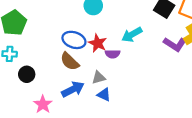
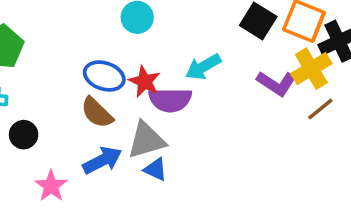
purple semicircle: (113, 54) -> (170, 100), size x1.6
gray triangle: (99, 78) -> (146, 140), size x1.6

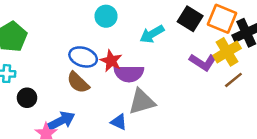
cyan arrow: (203, 67) -> (152, 34), moved
gray triangle: (146, 140) -> (142, 102), moved
blue arrow: (102, 160) -> (61, 121), moved

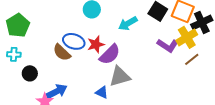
red star: (111, 61) -> (96, 44), turned 30
purple semicircle: (129, 74) -> (110, 54), turned -45
brown semicircle: (78, 82) -> (62, 52), moved

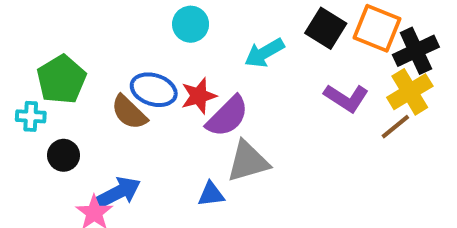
green pentagon: (18, 25) -> (61, 79), moved
yellow cross: (187, 37) -> (410, 92), moved
blue triangle: (102, 92) -> (211, 194), turned -32

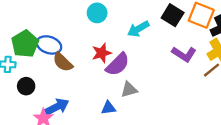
blue ellipse: (154, 90) -> (49, 45), moved
gray triangle: (248, 161) -> (129, 90), size x0.7

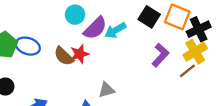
purple L-shape: (184, 54) -> (160, 55), turned -80
brown semicircle: (63, 62) -> (64, 56), moved
purple semicircle: (118, 64) -> (95, 28), moved

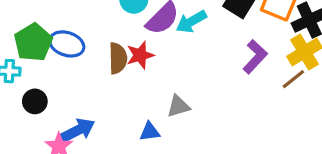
brown semicircle: (64, 56) -> (118, 58), turned -135

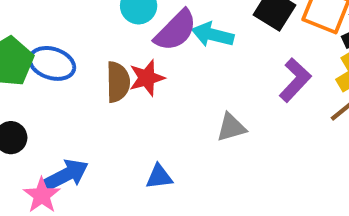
cyan arrow: (191, 22) -> (213, 35), turned 44
gray triangle: (178, 106) -> (231, 127), moved

